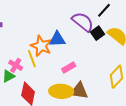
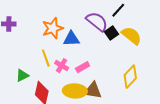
orange star: (41, 46) -> (53, 28), moved, turned 30
pink cross: (16, 65) -> (62, 66), moved

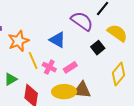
orange star: (53, 28) -> (19, 41), moved
black square: (112, 33) -> (98, 48), moved
blue triangle: (71, 39) -> (57, 40), turned 36

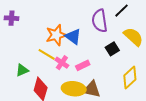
purple semicircle: (82, 21) -> (100, 21), turned -140
orange star: (19, 41) -> (56, 35), moved
yellow line: (33, 61) -> (47, 54), turned -42

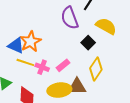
blue triangle: (73, 37) -> (16, 46), moved
yellow diamond: (130, 77) -> (96, 69), moved

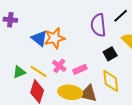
yellow line: (25, 62) -> (38, 71), moved
yellow diamond: (96, 69) -> (111, 81), turned -55

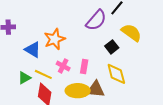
purple semicircle: (98, 25) -> (96, 20), turned -125
blue triangle: (39, 38) -> (33, 50), moved
pink rectangle: (80, 69) -> (84, 67), turned -48

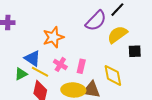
yellow semicircle: (131, 33) -> (117, 35), moved, turned -75
black square: (112, 47) -> (135, 51), moved, turned 32
blue triangle: (33, 50) -> (32, 58), moved

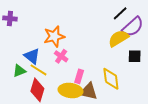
purple semicircle: (96, 21) -> (133, 27), moved
pink cross: (60, 64) -> (61, 56), moved
pink rectangle: (81, 66) -> (79, 76), moved

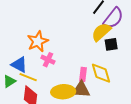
black square: (135, 56) -> (111, 44), moved
pink rectangle: (79, 76) -> (83, 74), moved

